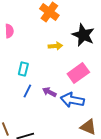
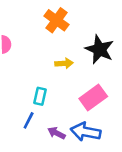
cyan rectangle: (23, 69) -> (40, 96), moved
purple arrow: (49, 92) -> (56, 133), moved

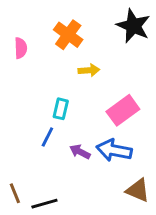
orange cross: (56, 20) -> (68, 35), moved
black star: (100, 49) -> (133, 26), moved

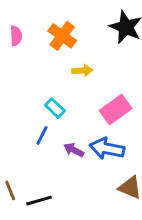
pink semicircle: (21, 48) -> (16, 36), moved
cyan rectangle: (61, 109) -> (55, 108), turned -60

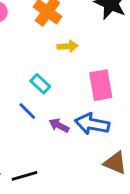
pink rectangle: (116, 110) -> (101, 85), turned -64
blue line: (42, 136) -> (27, 111), turned -72

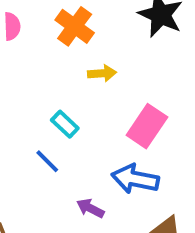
pink rectangle: (101, 85) -> (147, 126), turned 44
purple arrow: (59, 125) -> (90, 208), moved

